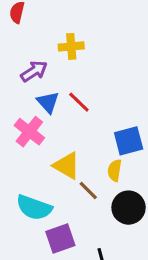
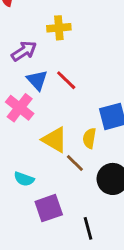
yellow semicircle: (115, 170) -> (89, 138), moved
cyan semicircle: (34, 208) -> (24, 179), size x0.6

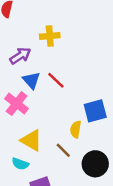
yellow triangle: (55, 140) -> (31, 140), moved

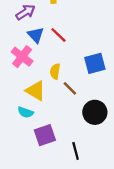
yellow semicircle: (76, 129) -> (55, 71), moved
brown line: (63, 150) -> (70, 88), moved

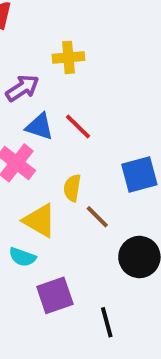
blue triangle: (36, 35) -> (40, 126), turned -30

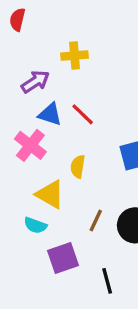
brown line: (97, 217) -> (96, 220), moved, turned 70

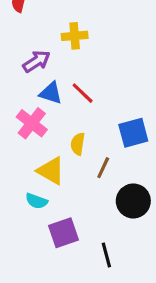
brown line: (96, 220) -> (103, 168), moved

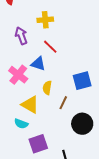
purple arrow: (37, 61) -> (21, 36), turned -78
blue triangle: (51, 93) -> (38, 64), moved
red line: (83, 93) -> (50, 47), moved

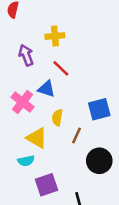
cyan semicircle: (21, 124) -> (26, 161), turned -32

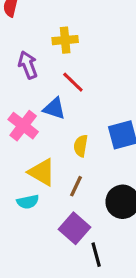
yellow semicircle: (57, 118) -> (81, 146), moved
brown line: (76, 136) -> (76, 186), moved
purple square: (46, 185) -> (74, 228), moved, turned -30

